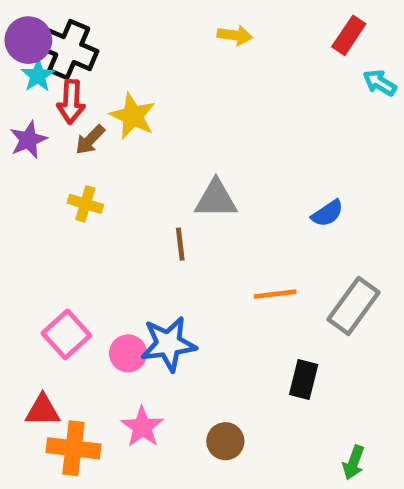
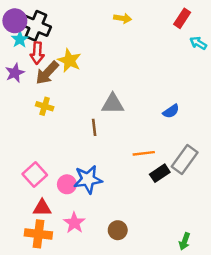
brown arrow: (90, 140) -> (47, 73), size x1.5
black rectangle: (304, 379) -> (160, 173), moved, turned 42
red triangle: (43, 410) -> (42, 208), moved

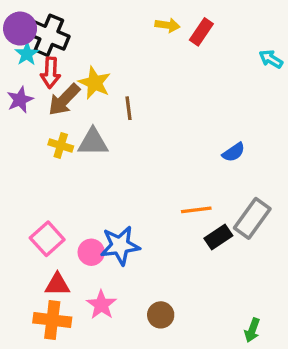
red rectangle: (182, 18) -> (201, 32), moved
gray triangle: (113, 104) -> (93, 142), moved
brown line: (94, 127) -> (128, 108), moved

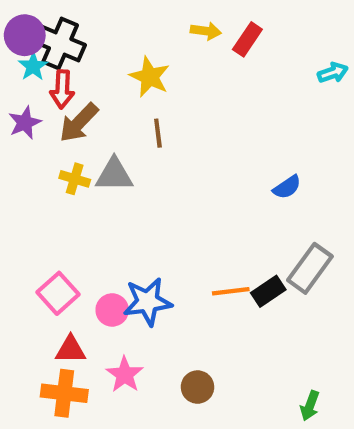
cyan arrow: (271, 59) -> (333, 73), turned 130
yellow star: (95, 83) -> (150, 77), moved
orange line: (196, 210) -> (231, 291), moved

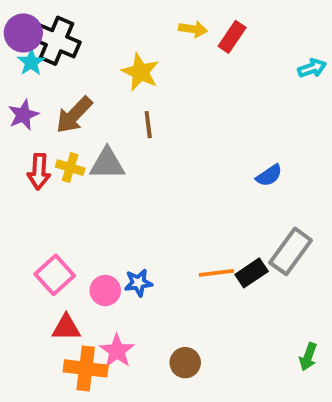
red arrow: (62, 89) -> (39, 171), moved
blue star: (148, 302) -> (138, 283), size x0.6
orange cross: (64, 393) -> (86, 368), moved
green arrow: (310, 406) -> (308, 357), moved

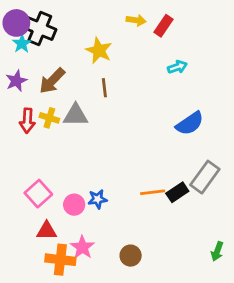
cyan arrow: (312, 68) -> (177, 67), moved
blue semicircle: (269, 175) -> (190, 123), size x1.5

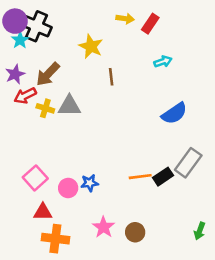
brown line: (104, 88) -> (111, 77), moved
red arrow: (27, 121) -> (25, 96), moved, turned 60
pink star: (82, 247) -> (104, 227), moved
brown circle: (131, 256) -> (135, 232), moved

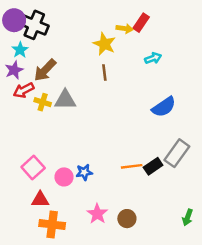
yellow arrow: (125, 19) -> (125, 29), moved
cyan star: (20, 40) -> (20, 50), moved
yellow star: (91, 46) -> (104, 44), moved

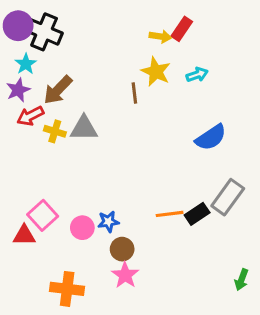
yellow star: (104, 44) -> (156, 72), moved
red triangle: (40, 200) -> (24, 235), moved
brown circle: (127, 219) -> (122, 249), moved

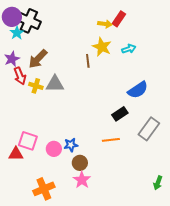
cyan star: (26, 64) -> (17, 33), moved
red arrow: (30, 116) -> (20, 76), turned -84
black rectangle: (197, 214) -> (120, 114), moved
pink square: (43, 215) -> (28, 141), turned -30
orange cross: (67, 289) -> (44, 189), turned -30

